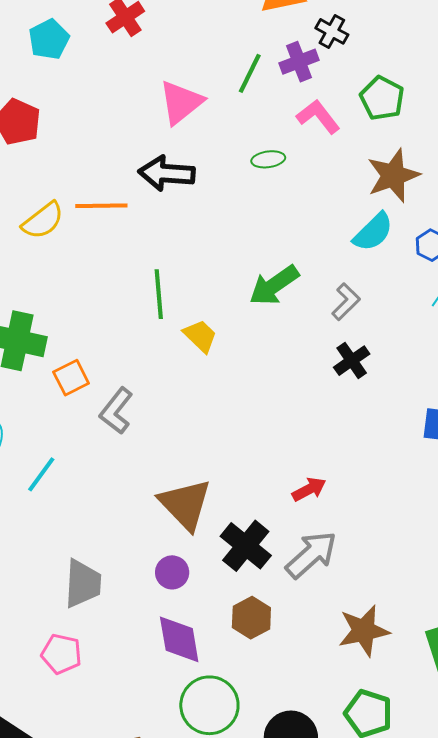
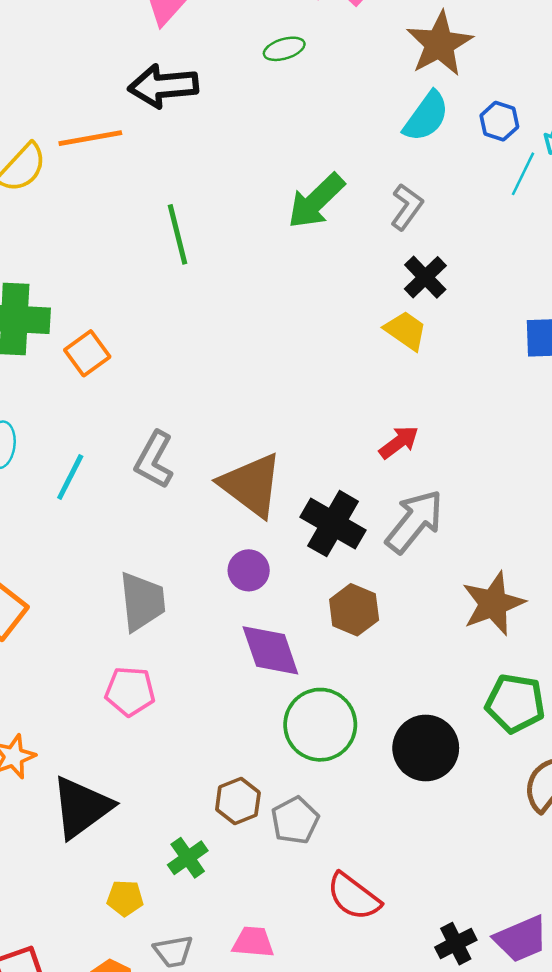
yellow trapezoid: (200, 336) -> (406, 331), moved
gray L-shape: (116, 411) -> (154, 460), moved

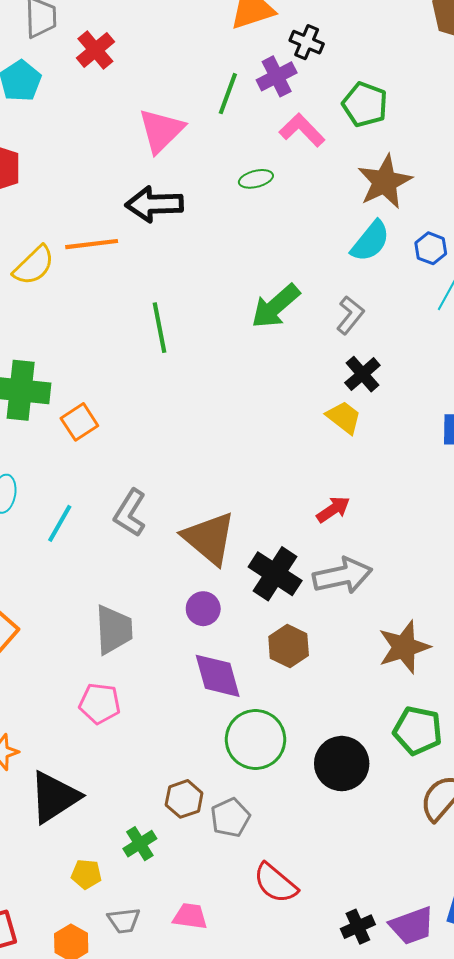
gray arrow: (414, 521) -> (343, 576), turned 36

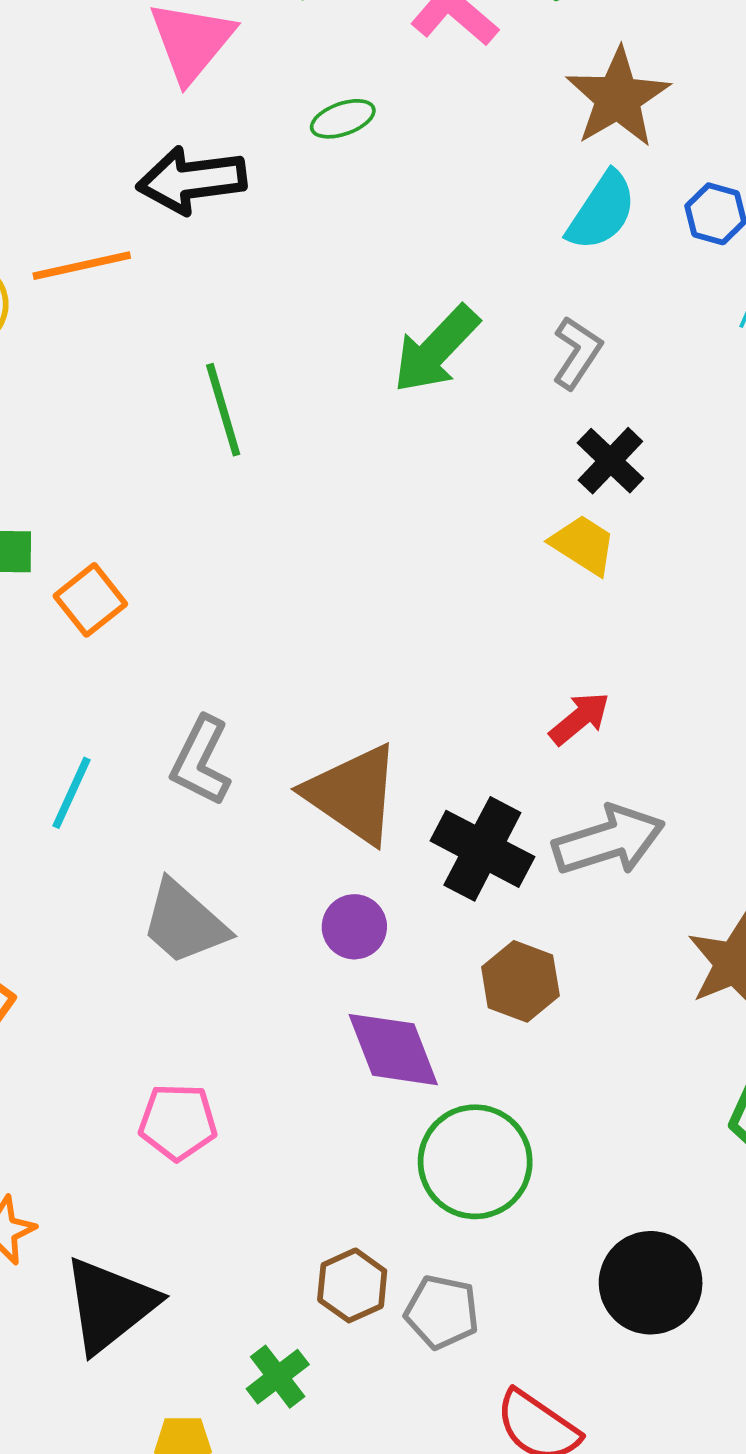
green ellipse: (256, 179) -> (343, 119), moved
gray trapezoid: (114, 630) -> (184, 923), moved, turned 140
black circle: (342, 764) -> (651, 1283), moved
gray pentagon: (230, 818) -> (442, 1312), turned -30

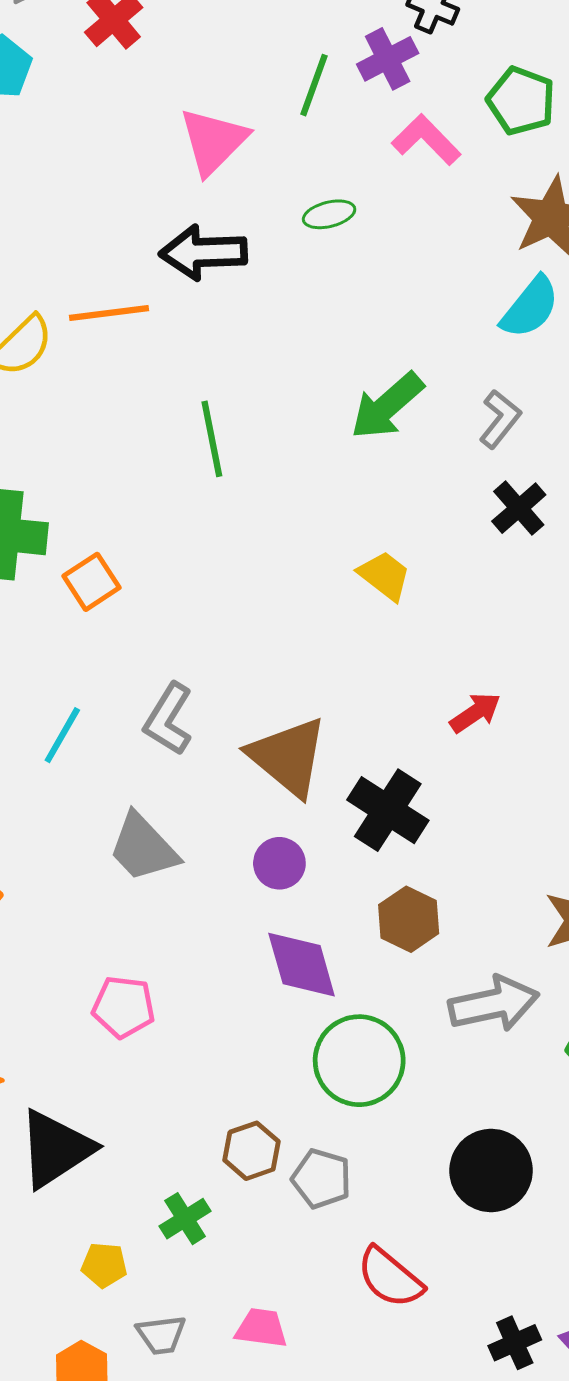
yellow trapezoid: (583, 545) -> (384, 576), moved
gray arrow: (609, 840) -> (494, 1004), moved

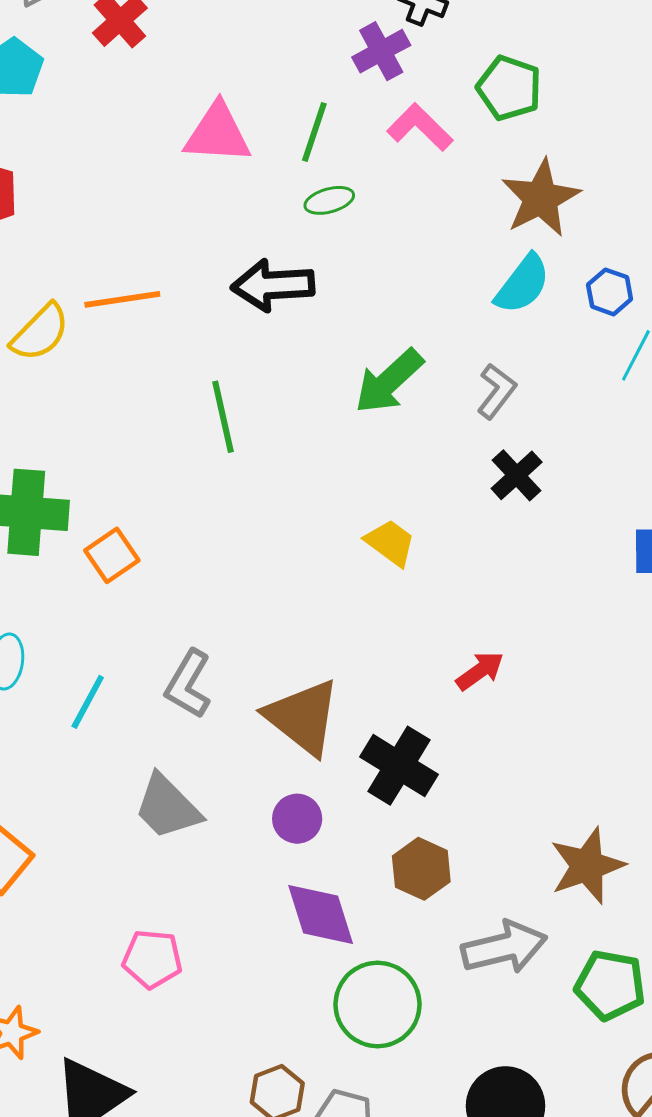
green line: (314, 85) -> (314, 132), moved
pink triangle: (213, 141) -> (218, 134), turned 50
black arrow: (203, 252) -> (273, 285), moved

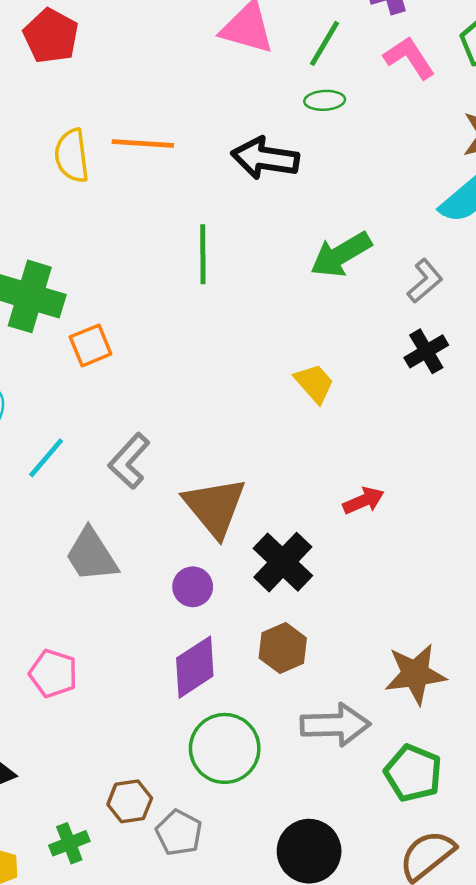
yellow semicircle: (40, 332) -> (72, 156), turned 116
purple diamond: (321, 915) -> (195, 667), turned 62

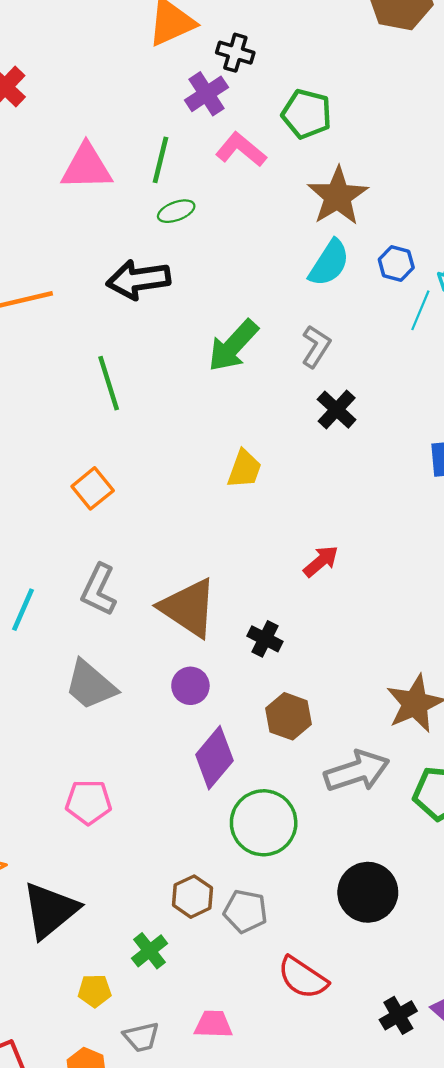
orange square: (91, 345) -> (93, 488), moved
yellow trapezoid: (314, 383) -> (244, 469), turned 78
black cross: (283, 562) -> (265, 639), size x0.6

